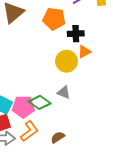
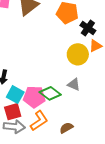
black cross: (76, 34) -> (88, 28), turned 35

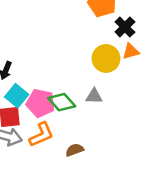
gray triangle: (74, 85) -> (94, 96), turned -32

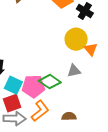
orange triangle: (131, 51) -> (91, 49), moved, turned -40
brown semicircle: (75, 150) -> (69, 116), turned 32

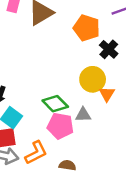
green diamond: (50, 82) -> (55, 104), moved
pink pentagon: (33, 86) -> (60, 126), moved

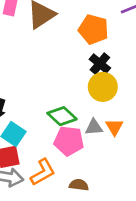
black cross: (109, 49) -> (100, 64), moved
orange triangle: (107, 94) -> (114, 127), moved

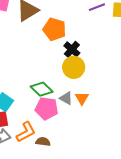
orange pentagon: (93, 29) -> (54, 29), moved
gray triangle: (94, 127) -> (66, 98), turned 32
brown semicircle: (79, 185) -> (43, 142), moved

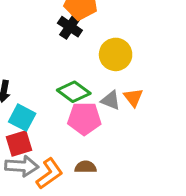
black cross: (72, 49) -> (70, 27), moved
orange L-shape: (26, 132) -> (50, 174), moved

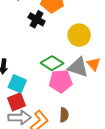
black cross: (70, 27) -> (37, 19), moved
gray triangle: (111, 100) -> (78, 67), size x1.5
brown semicircle: (86, 167) -> (64, 115), turned 96

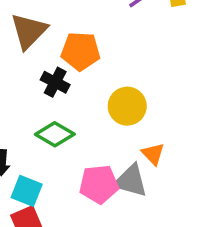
green diamond: (52, 63) -> (55, 134), moved
gray triangle: (78, 67) -> (131, 181), moved

